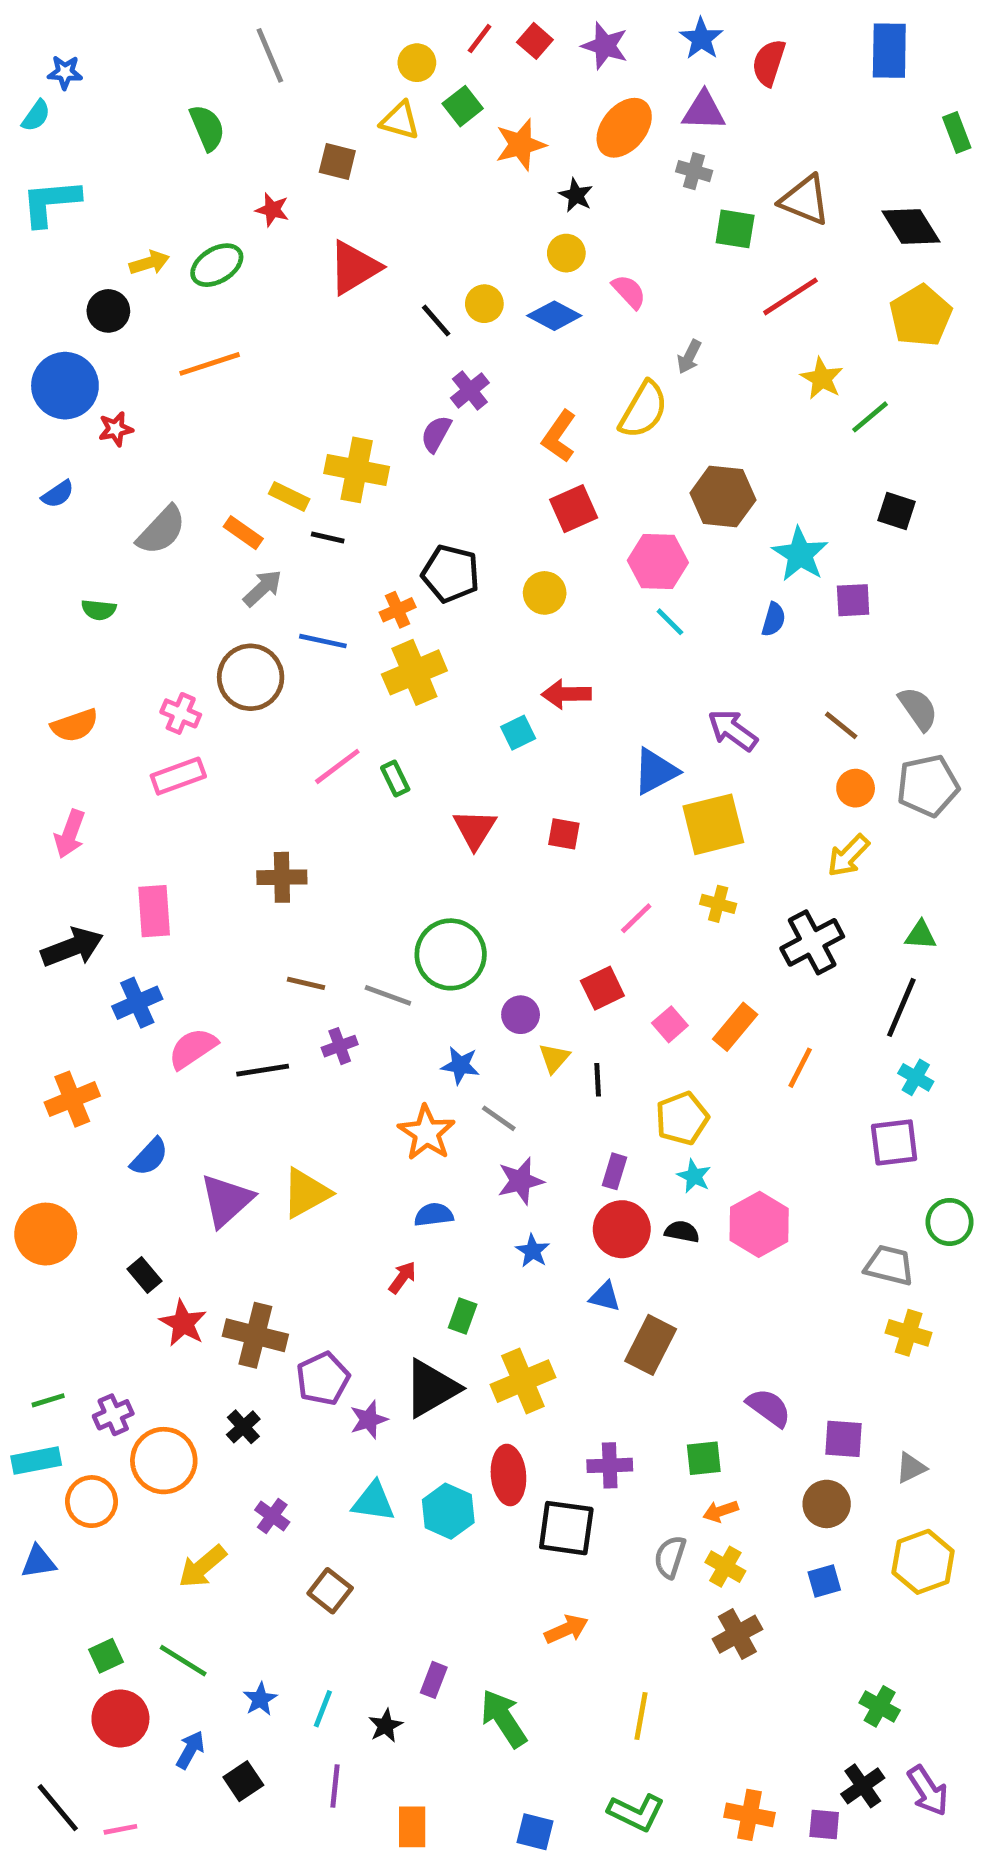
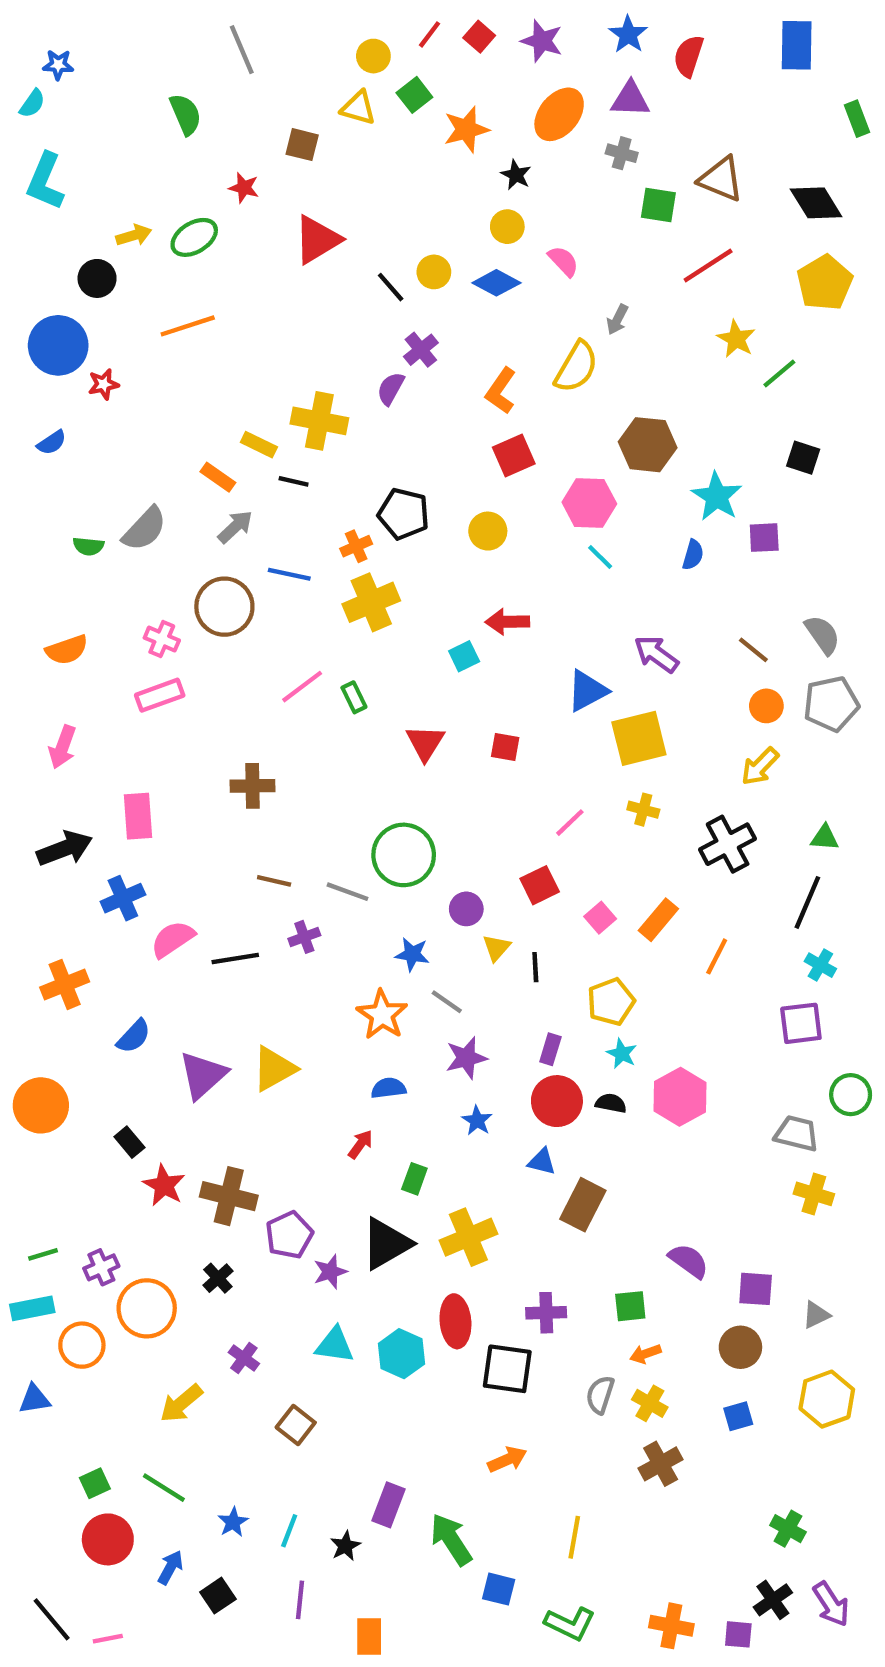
cyan L-shape: (51, 202) -> (45, 181), turned -62
gray semicircle: (161, 530) -> (145, 529), moved
purple rectangle: (434, 1680) -> (389, 1505), size x1.4
blue square: (535, 1832) -> (499, 1589), moved

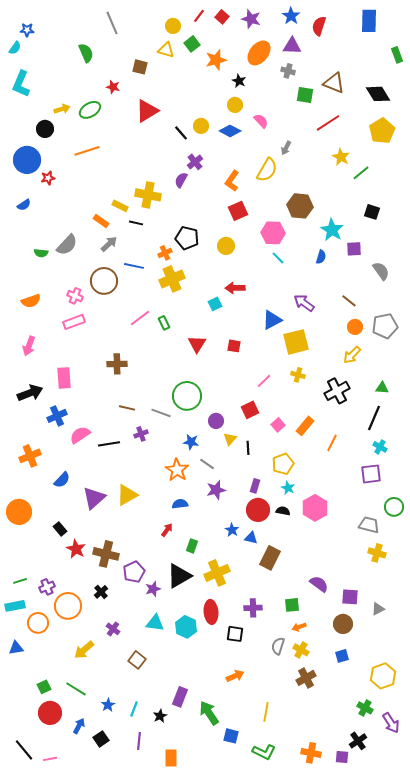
gray semicircle: (823, 635) -> (381, 271), moved
blue star: (477, 1121) -> (232, 530), moved
black square: (507, 1369) -> (235, 634), size x0.7
yellow hexagon: (827, 1399) -> (383, 676), moved
purple arrow: (831, 1604) -> (391, 723), moved

